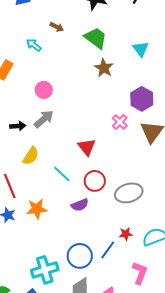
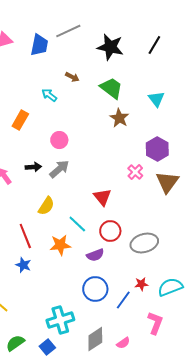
black arrow: (18, 126) -> (33, 167), moved
orange star: (37, 209) -> (60, 245), moved
blue circle: (80, 256) -> (95, 289), moved

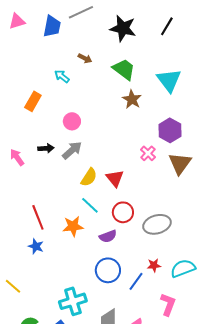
cyan triangle: (156, 99) -> (169, 80), size x1.5
yellow semicircle: (46, 206) -> (89, 177), moved

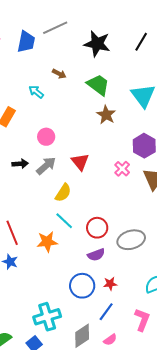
red triangle: (115, 178) -> (80, 162), moved
purple semicircle: (108, 236) -> (96, 255), moved
red star: (154, 265) -> (110, 284), moved
blue line: (136, 281) -> (106, 312), moved

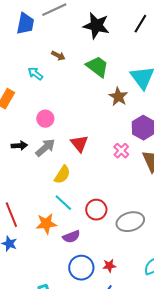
brown star: (106, 115) -> (118, 97), moved
purple semicircle: (96, 255) -> (71, 237), moved

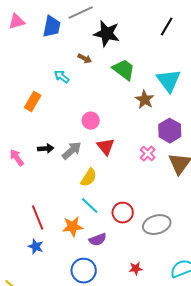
black star: (96, 26) -> (107, 34), moved
pink circle: (45, 119) -> (91, 121), moved
blue circle: (81, 268) -> (84, 271), moved

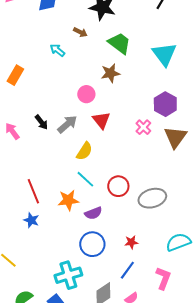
brown star: (145, 100) -> (110, 73), moved, turned 30
orange rectangle: (33, 102) -> (15, 75), moved
black arrow: (46, 149) -> (41, 122), turned 56
blue circle: (84, 271) -> (92, 244), moved

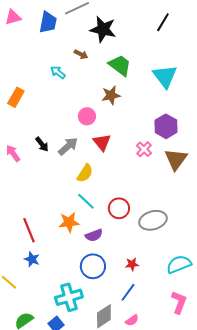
red line: (33, 191) -> (29, 230), moved
blue star: (31, 220) -> (32, 259), moved
pink L-shape: (163, 278) -> (179, 302), moved

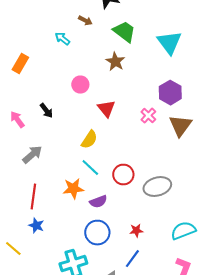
brown star: (111, 95) -> (115, 62), turned -30
pink circle: (87, 116) -> (80, 85), moved
gray arrow: (68, 146) -> (32, 155), moved
red line: (29, 230) -> (33, 197), turned 30

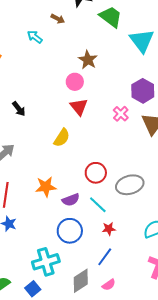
green trapezoid: (124, 32) -> (111, 17), moved
pink circle: (80, 85) -> (75, 82), moved
cyan line: (90, 168) -> (98, 205), moved

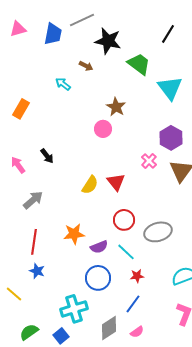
red triangle: (79, 107) -> (116, 182), moved

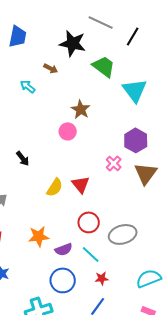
gray line: (82, 20) -> (101, 22), moved, turned 50
black arrow: (47, 156) -> (23, 158), moved

